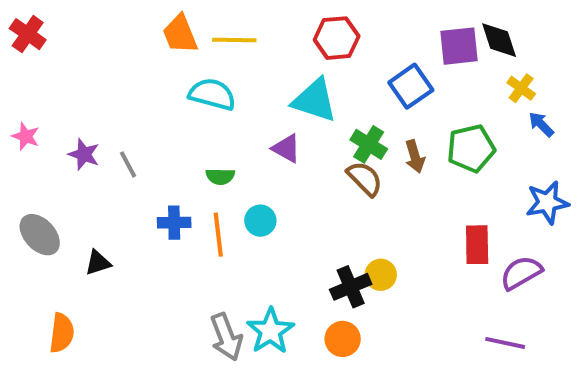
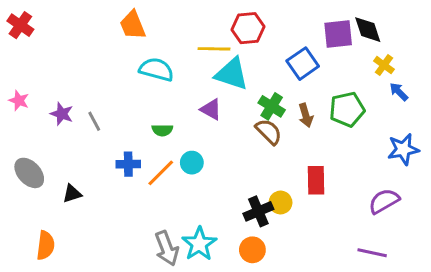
yellow line: (234, 40) -> (214, 49), moved
orange line: (218, 235) -> (161, 173), turned 52
red rectangle: (477, 245) -> (316, 180), moved

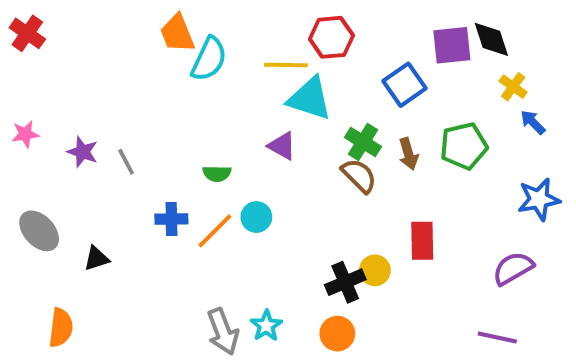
cyan semicircle: (156, 69) -> (209, 59), moved, turned 100
pink star: (19, 101) -> (25, 134), turned -30
cyan star: (199, 244) -> (266, 326), size x0.7

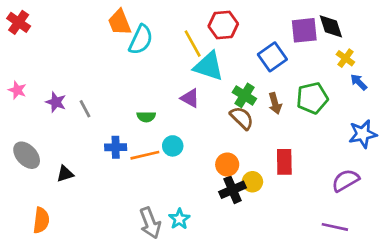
yellow line: (286, 65) -> (193, 44), turned 60
pink star: (25, 134) -> (17, 90), turned 30
orange line: (215, 231) -> (145, 155), turned 32
orange circle: (337, 334) -> (227, 165), moved

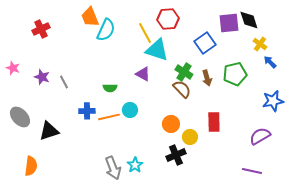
red cross: (19, 22) -> (41, 29), moved, turned 30
black triangle: (65, 174) -> (49, 131), size x1.5
black cross: (233, 190) -> (176, 155), moved

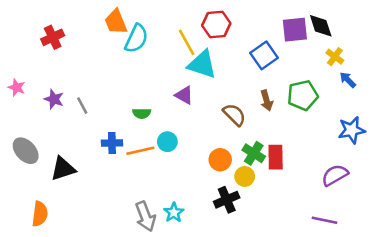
green cross: (184, 72) -> (254, 153), moved

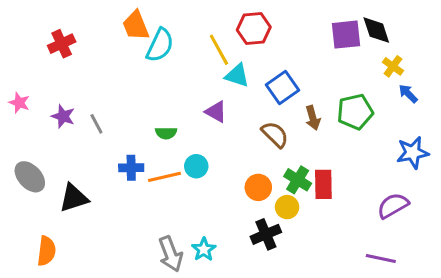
blue square: (264, 55) -> (283, 88), moved
cyan triangle: (202, 64) -> (237, 75), size x0.7

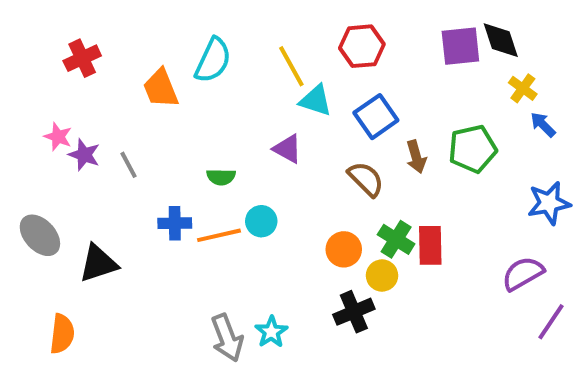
orange trapezoid: (136, 26) -> (161, 88), moved
red hexagon: (254, 29) -> (362, 46), moved
pink star: (19, 103) -> (58, 137), moved
purple line: (381, 259) -> (551, 322), moved, turned -68

